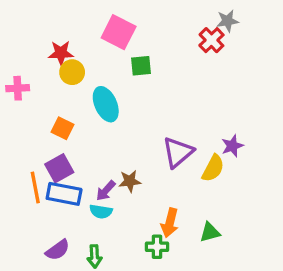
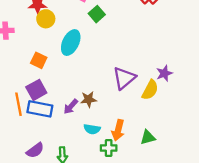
green square: (141, 66) -> (97, 14), turned -35
cyan ellipse: (106, 104) -> (71, 43), turned 50
cyan semicircle: (101, 212) -> (92, 129), moved

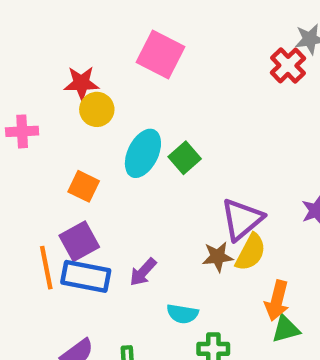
green square: (97, 14) -> (185, 158), moved
yellow semicircle: (150, 90) -> (251, 252), moved
brown star: (88, 99) -> (218, 257), moved
orange arrow: (118, 130) -> (277, 301), moved

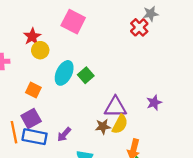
red star: (81, 83) -> (32, 37), turned -30
purple triangle: (242, 219) -> (115, 107), turned 40

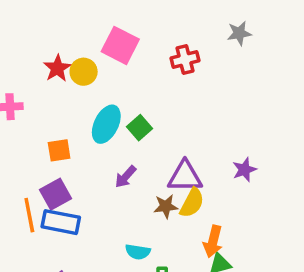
red cross: (139, 27) -> (185, 59), moved, turned 30
yellow circle: (40, 50) -> (84, 72), moved
orange square: (33, 90) -> (59, 150), turned -35
purple arrow: (64, 134) -> (126, 177), moved

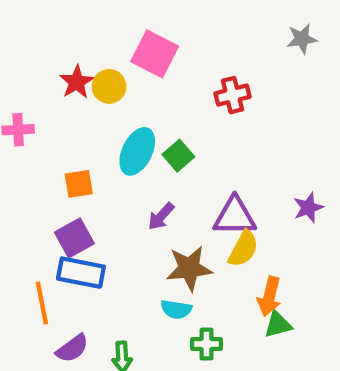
red cross: (185, 59) -> (232, 95), moved
brown star: (166, 206) -> (189, 268), moved, size x1.5
orange line: (29, 215) -> (42, 303), moved

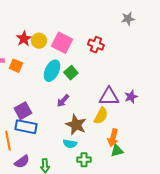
pink square: (155, 54) -> (62, 43), moved
red cross: (232, 95) -> (96, 45), turned 35
orange square: (79, 184) -> (16, 66), moved, turned 32
purple triangle: (235, 216) -> (109, 97), moved
brown star: (189, 268) -> (76, 125), turned 30

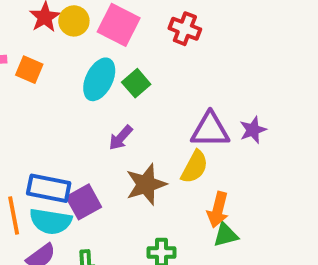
purple square: (23, 111) -> (84, 202), moved
brown star: (76, 125) -> (146, 184), turned 30
cyan semicircle: (70, 144) -> (51, 221), moved, size x1.5

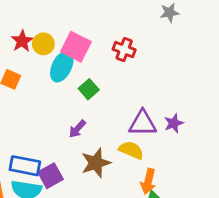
cyan ellipse: (99, 79) -> (62, 67), moved
yellow semicircle: (195, 167) -> (131, 150), turned -95

